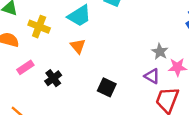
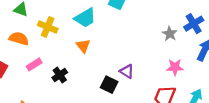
gray star: (160, 52) -> (170, 34), moved
purple triangle: (152, 76) -> (127, 71), moved

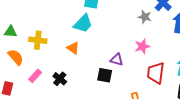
cyan trapezoid: (85, 18) -> (83, 24), moved
orange semicircle: (19, 39) -> (16, 57), turned 48
pink star: (175, 67) -> (142, 46), moved

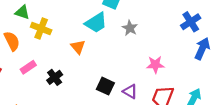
gray star: (145, 17) -> (130, 28), moved
green triangle: (10, 32) -> (22, 12), moved
purple triangle: (117, 60) -> (130, 91), moved

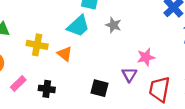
yellow cross: (41, 28) -> (37, 45), moved
black cross: (55, 77) -> (47, 89), turned -35
purple triangle: (130, 91) -> (129, 75), moved, turned 42

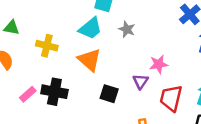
orange triangle: (65, 54) -> (89, 60), moved, size x1.5
pink rectangle: (18, 84) -> (28, 94), moved
black cross: (47, 89) -> (54, 92), size x1.5

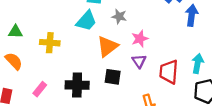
orange triangle: (89, 60) -> (107, 46), moved, turned 50
pink star: (159, 64) -> (140, 39), moved
black cross: (54, 92) -> (77, 85), moved

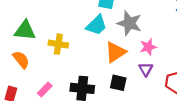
gray star: (119, 16) -> (129, 23), size x1.6
green triangle: (15, 32) -> (25, 31), size x1.5

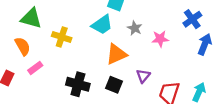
gray star: (129, 23) -> (135, 28), size x0.6
pink star: (148, 47) -> (160, 39), moved
pink rectangle: (45, 90) -> (35, 68), moved

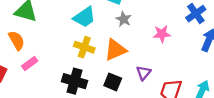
cyan trapezoid: (102, 25) -> (84, 17), moved
gray star: (135, 28) -> (124, 19), moved
yellow cross: (62, 37) -> (84, 47), moved

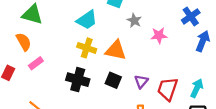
gray star: (124, 19) -> (134, 21), moved
orange triangle: (115, 50) -> (116, 50), turned 35
purple triangle: (144, 73) -> (141, 81), moved

